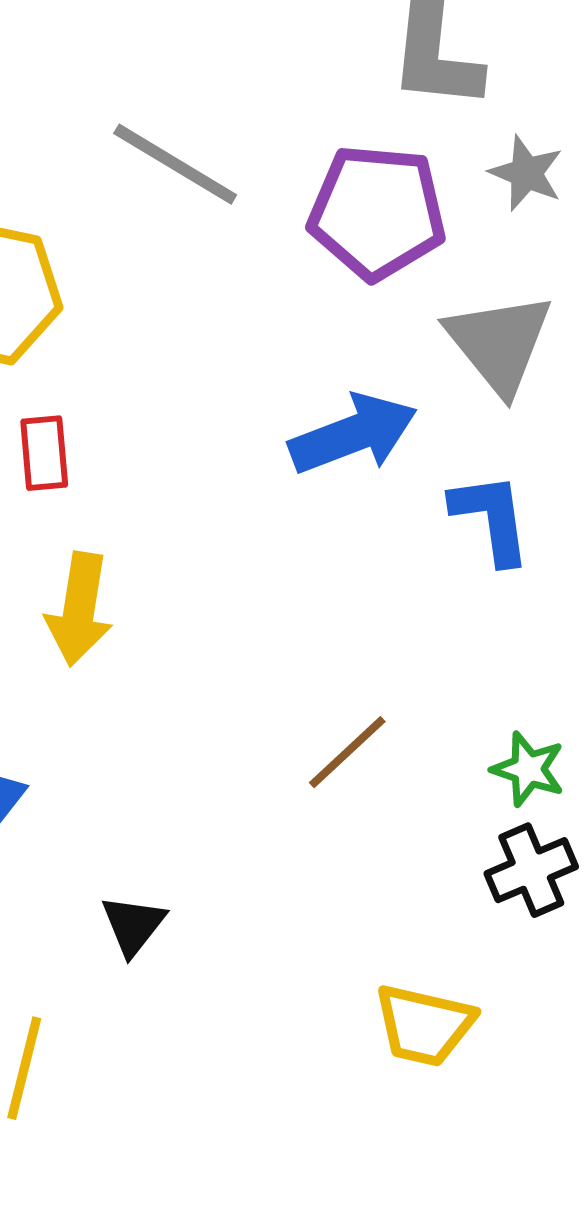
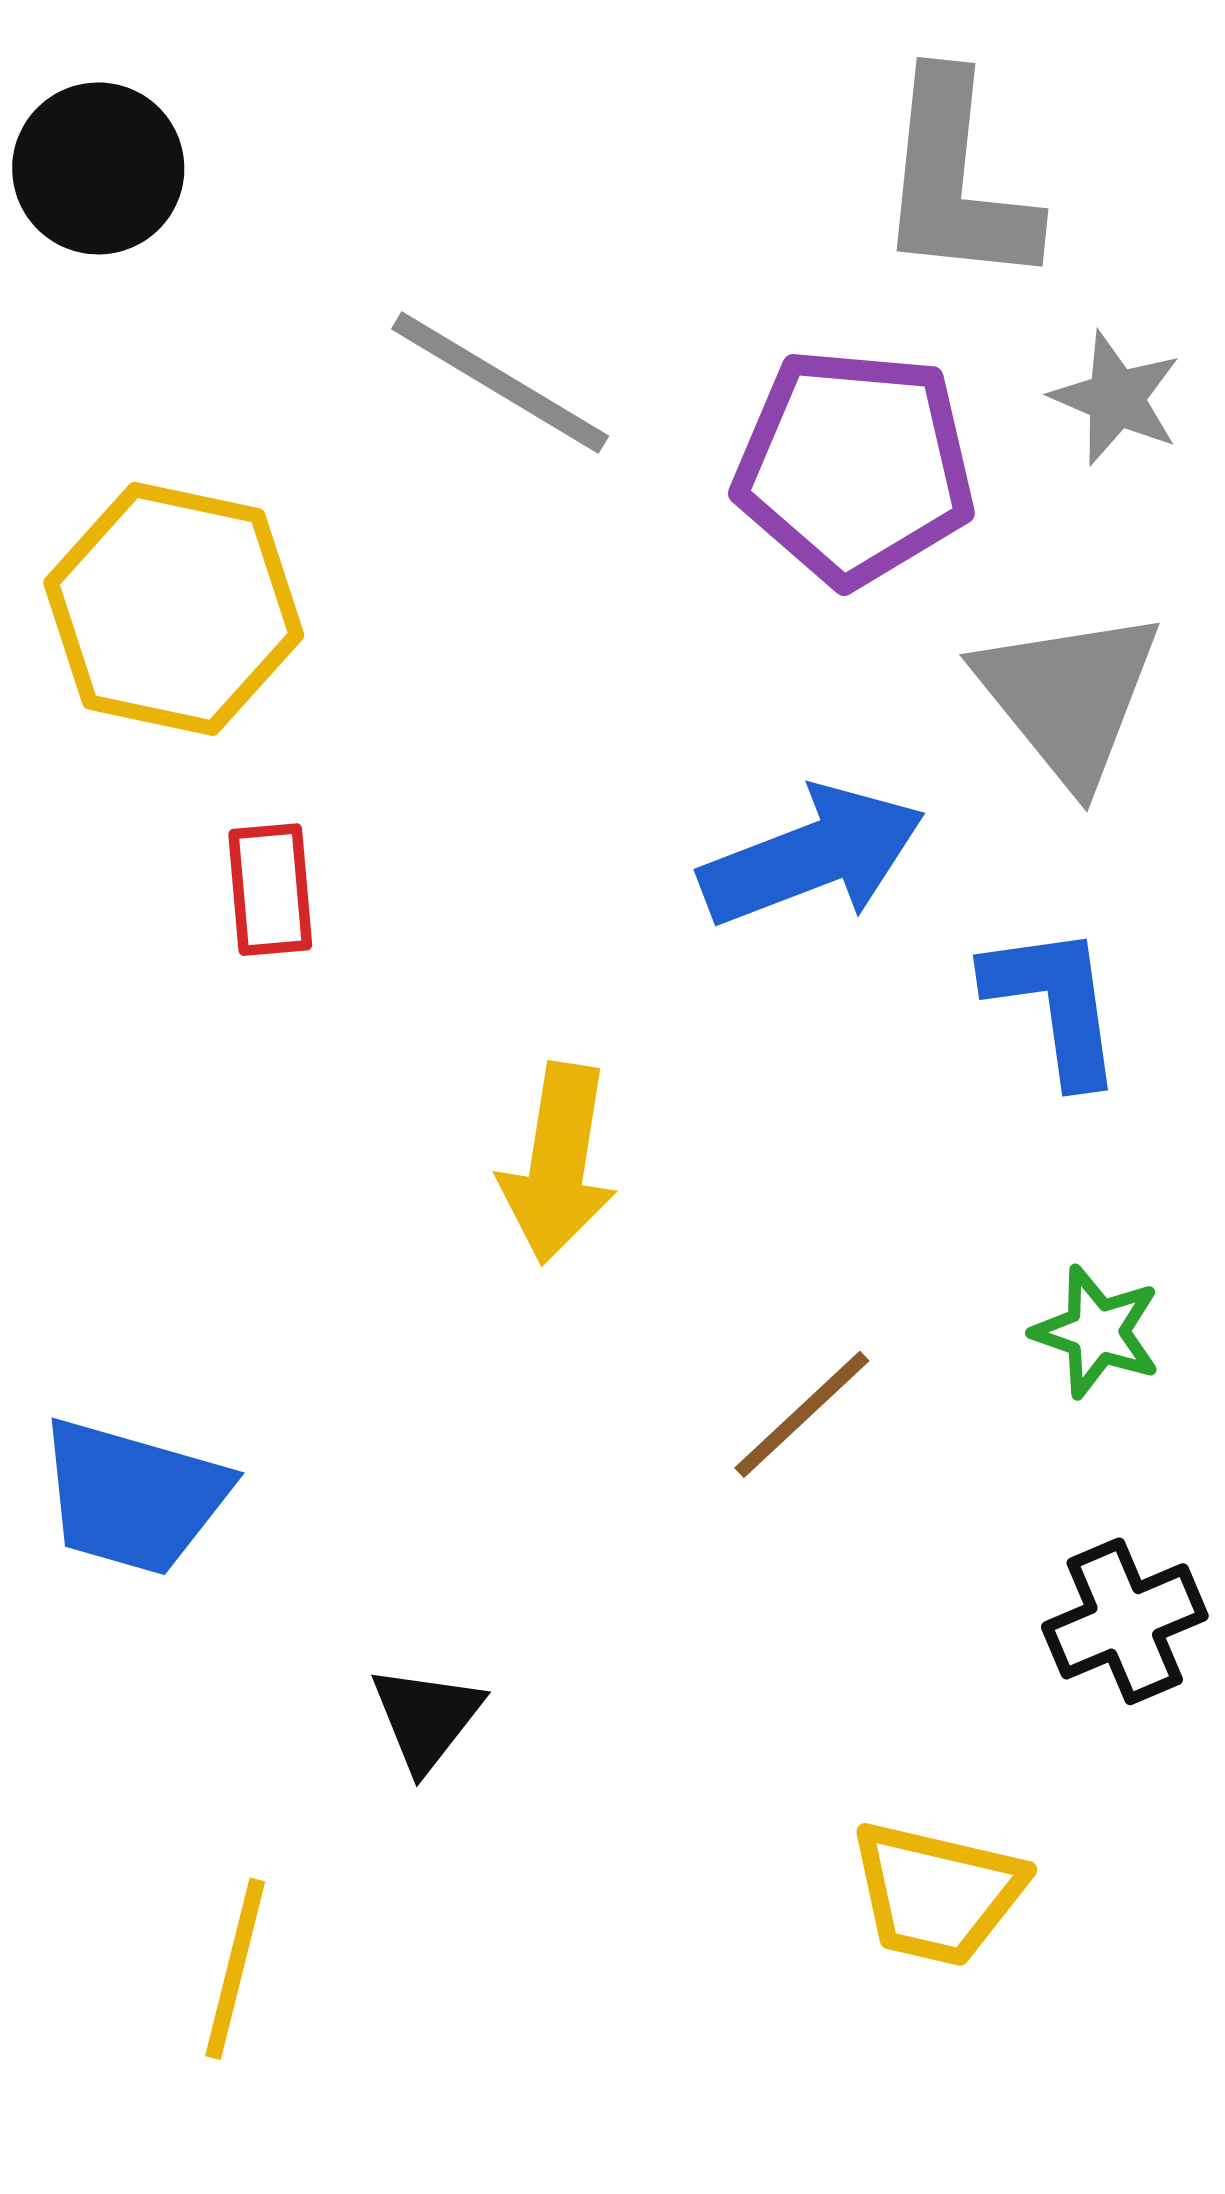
yellow arrow: (79, 609) -> (558, 1163), moved
green star: (528, 769) -> (1097, 1332), moved

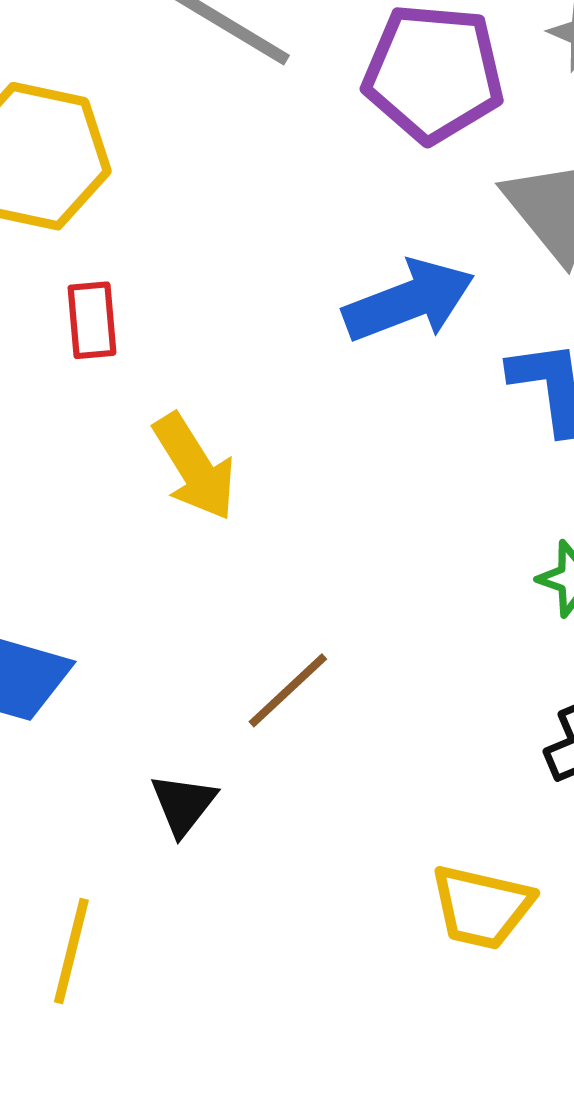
yellow arrow: (558, 1163) -> (195, 467), moved, turned -41
brown line: (802, 1414) -> (288, 690), moved

